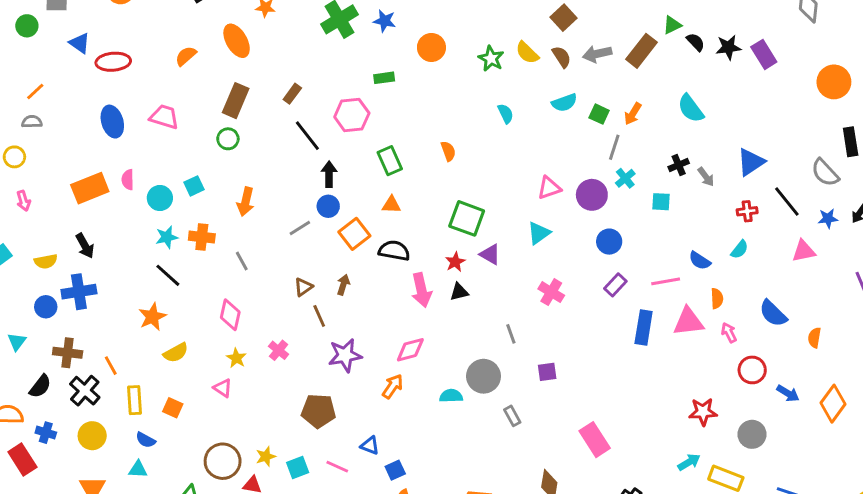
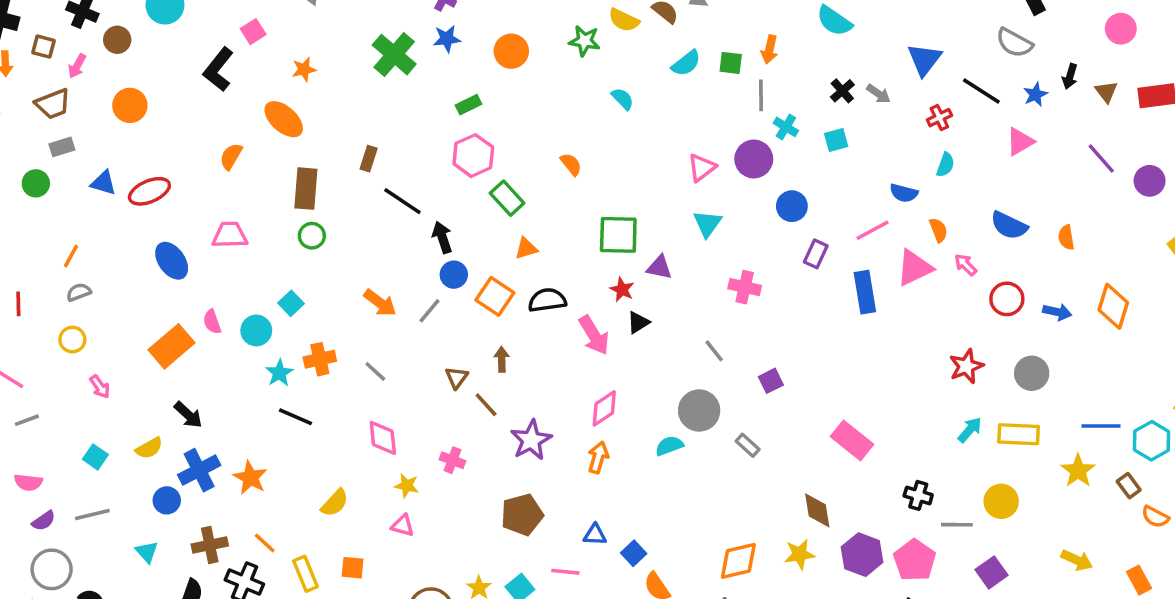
pink hexagon: (352, 115) -> (473, 156), moved
orange arrow: (246, 202) -> (380, 303), moved, turned -48
orange star: (152, 317) -> (250, 478), moved

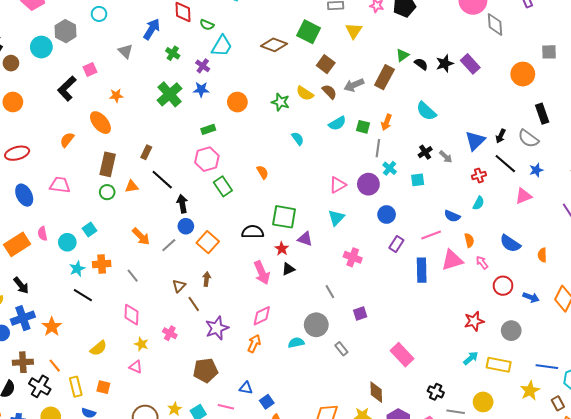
black arrow: (1070, 76) -> (501, 136), moved
orange triangle: (526, 248) -> (132, 186), moved
black semicircle: (547, 300) -> (253, 232), moved

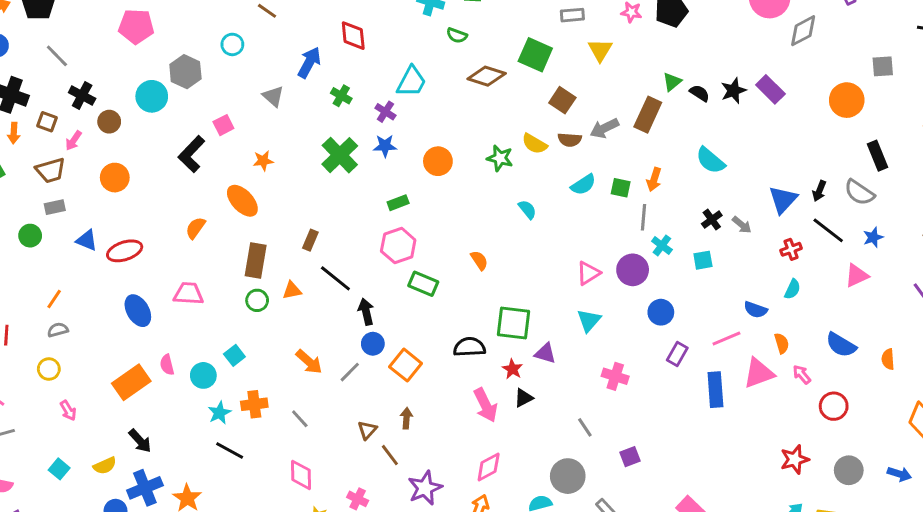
gray diamond: (495, 24) -> (803, 31), turned 70
green semicircle: (207, 25) -> (457, 35), moved
brown semicircle: (329, 92) -> (570, 140), turned 140
green rectangle: (223, 186) -> (423, 284), turned -30
blue arrow: (531, 297) -> (899, 474), moved

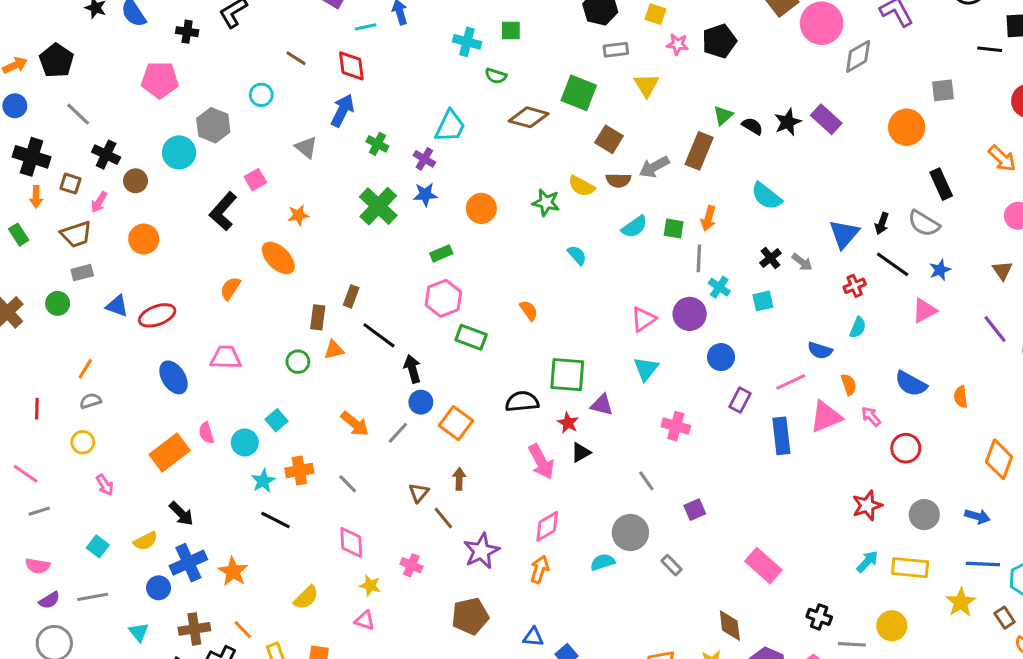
red diamond: (353, 36) -> (351, 66), moved
brown rectangle: (256, 260) -> (318, 317), moved, size x0.7

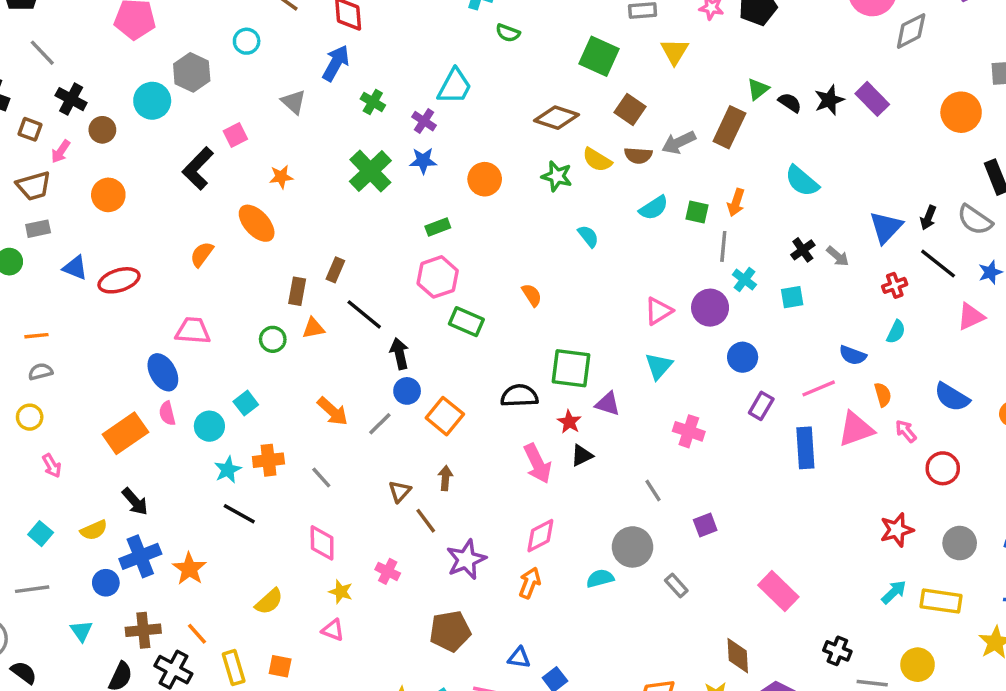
brown diamond: (529, 117) -> (556, 118), moved
orange line: (85, 369) -> (36, 336), turned 50
blue ellipse: (174, 377) -> (163, 372), moved

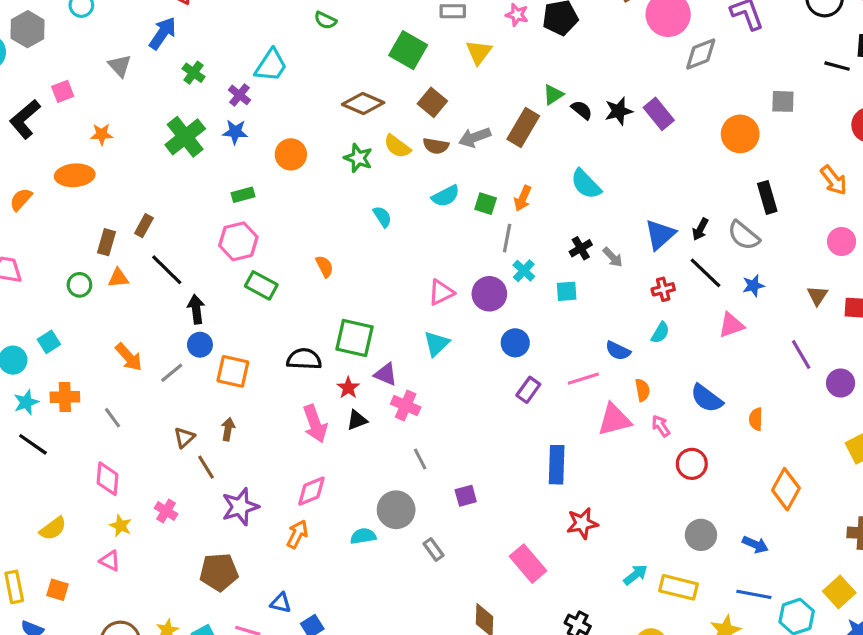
orange ellipse: (257, 223) -> (75, 175), turned -57
orange square: (445, 416) -> (233, 371), turned -32
pink cross: (689, 431) -> (406, 405), moved
blue rectangle: (805, 448) -> (557, 465), moved
red star: (897, 530) -> (582, 523), moved

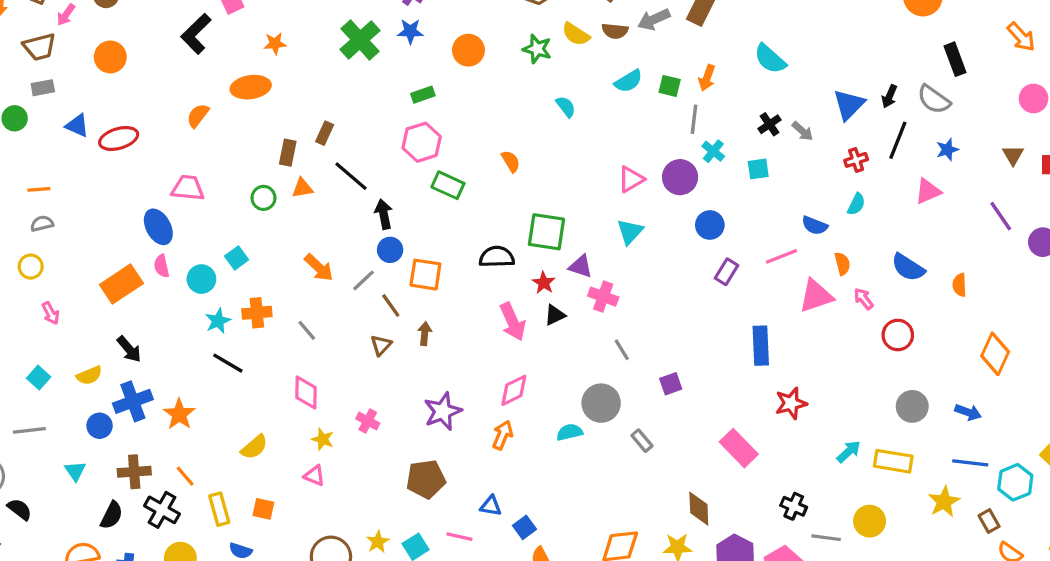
black line: (705, 273) -> (898, 140), turned 72
brown line: (206, 467) -> (391, 305), moved

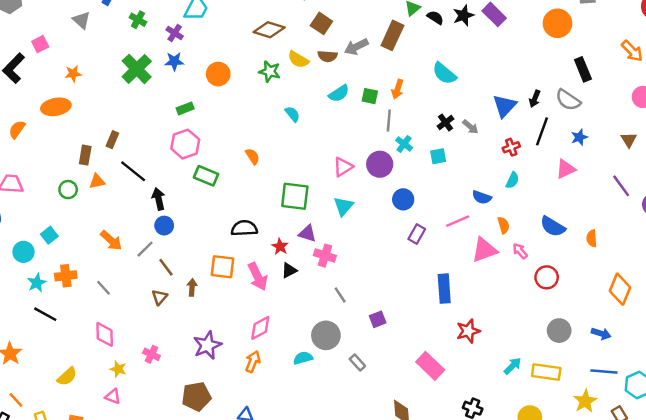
green square: (546, 232) -> (295, 196), moved
orange square: (425, 275) -> (223, 267), moved

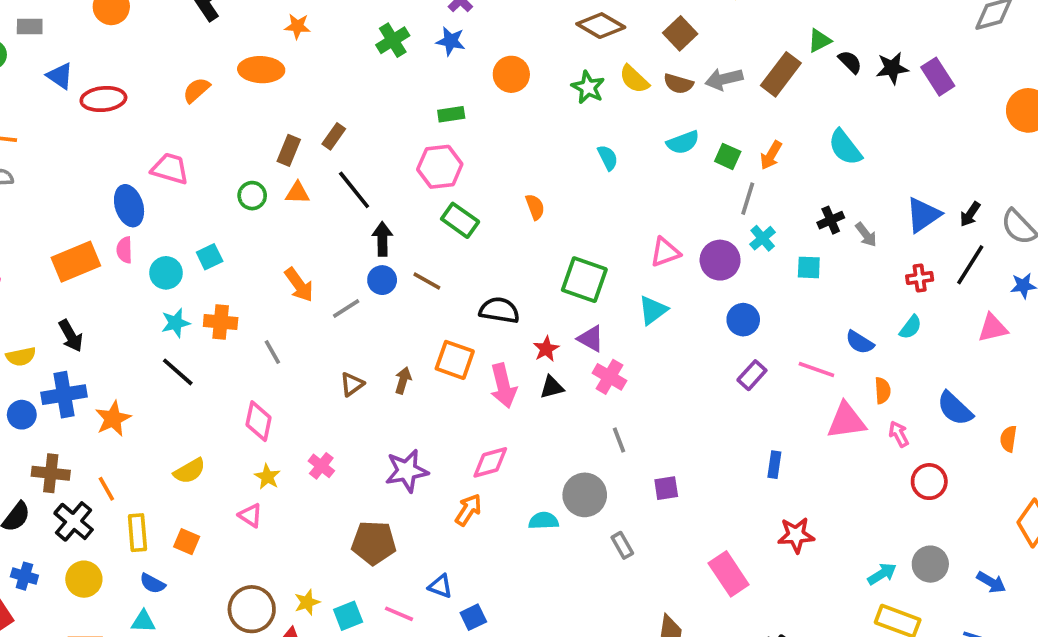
green cross: (137, 69) -> (393, 40), size x0.7
pink line: (458, 221) -> (816, 370), turned 30
brown line: (166, 267) -> (427, 281), moved, turned -36
blue rectangle: (444, 289) -> (774, 465), size x0.6
cyan arrow: (513, 366) -> (882, 574), moved

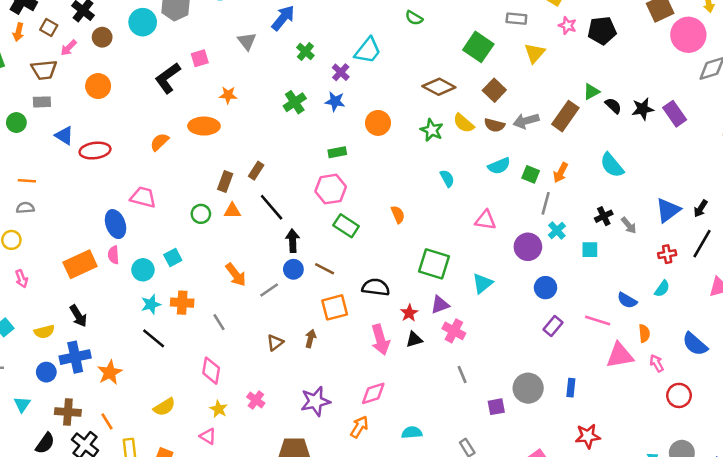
pink triangle: (665, 252) -> (485, 220), moved, turned 30
purple triangle: (591, 339) -> (440, 305), turned -48
orange square: (455, 360) -> (335, 307), moved, turned -32
gray circle: (585, 495) -> (528, 388), moved

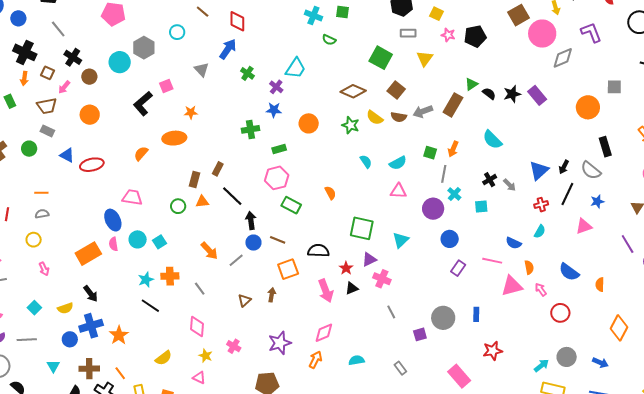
gray rectangle: (42, 102) -> (47, 131), turned 32
green cross: (295, 102) -> (250, 129), moved, turned 30
cyan semicircle: (499, 166) -> (398, 163), moved
cyan circle: (143, 270) -> (138, 239), moved

